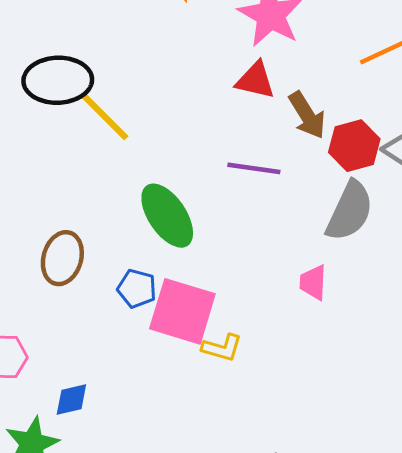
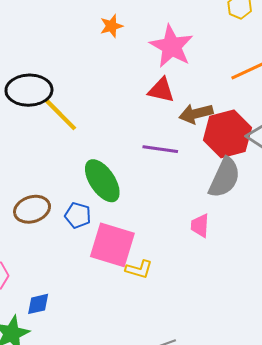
brown arrow: (307, 115) -> (196, 114), turned 108
red hexagon: (354, 146) -> (227, 134), size x1.4
brown ellipse: (62, 258) -> (32, 209), turned 56
blue pentagon: (137, 289) -> (78, 215), moved

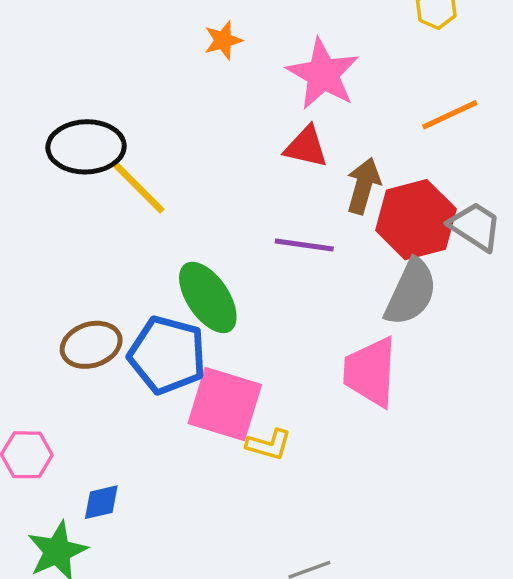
brown arrow: (196, 114) -> (363, 186), turned 120
blue pentagon: (78, 215) -> (167, 355), size x1.8
pink trapezoid: (200, 226) -> (370, 372), size x1.8

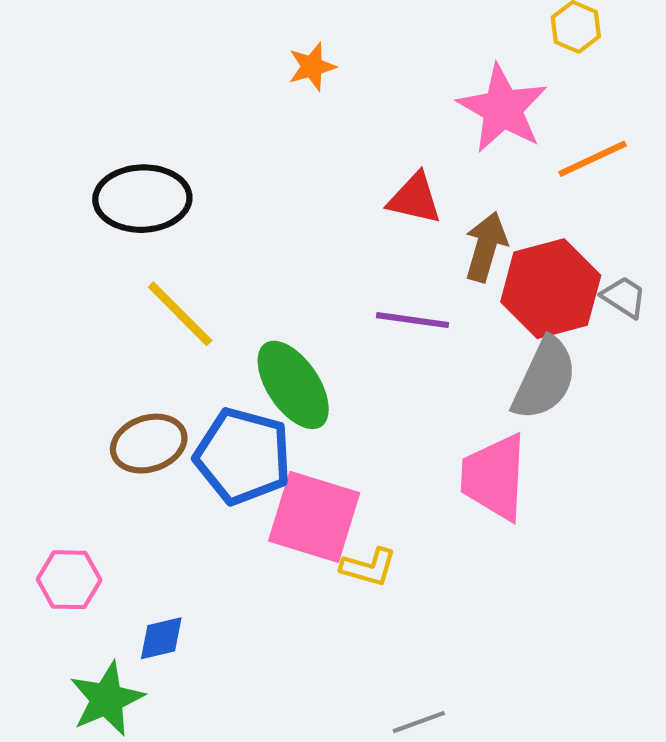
pink star: (323, 74) -> (503, 109), moved
yellow line: (138, 187) -> (180, 314), moved
gray trapezoid: (475, 226) -> (624, 297), size x0.7

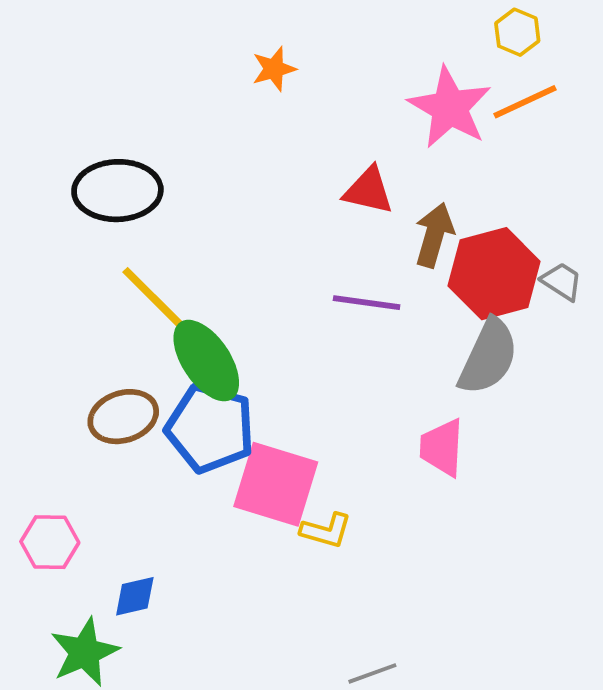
orange line: (593, 159) -> (525, 102), moved
green ellipse: (293, 385) -> (206, 361), moved
pink trapezoid: (494, 477) -> (442, 447), size x0.7

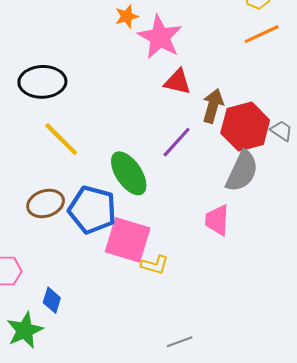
pink star: (450, 108) -> (160, 37), moved
purple line: (367, 303) -> (177, 142), turned -56
green ellipse: (206, 361) -> (129, 173), moved
blue diamond: (135, 596) -> (52, 300), turned -60

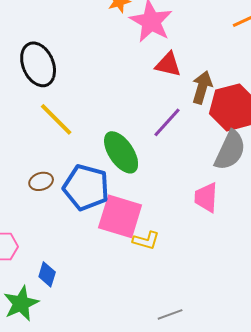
black ellipse: (42, 82) -> (38, 64), turned 69
brown ellipse: (46, 203) -> (41, 181), size x0.7

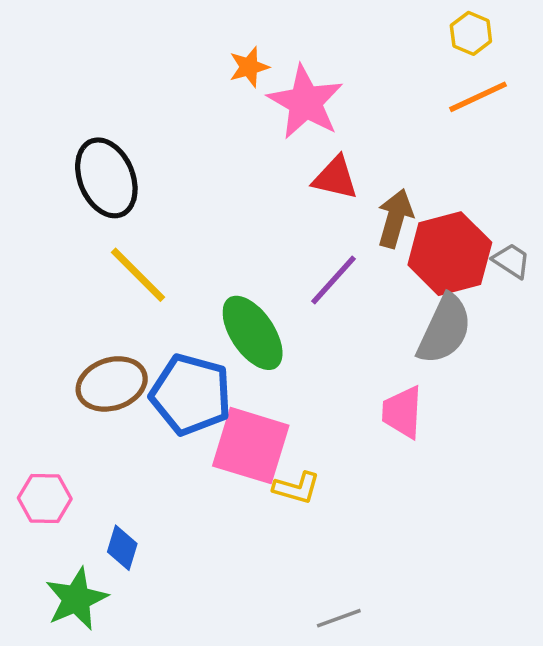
brown ellipse: (41, 181) -> (112, 384), size x1.6

